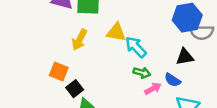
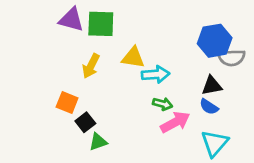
cyan arrow: (136, 47) -> (156, 74), turned 130
blue semicircle: (172, 80) -> (209, 107), moved
pink arrow: (153, 89) -> (175, 122), size x1.5

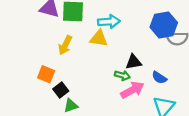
cyan arrow: (156, 74) -> (109, 22), moved
black triangle: (212, 86) -> (134, 62), moved

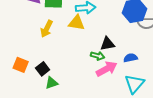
orange square: (46, 74) -> (21, 65), moved
blue semicircle: (159, 78) -> (131, 58), turned 136

